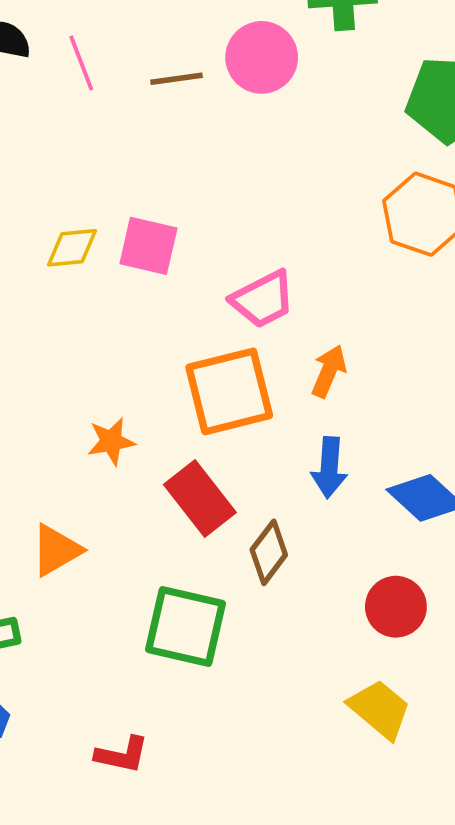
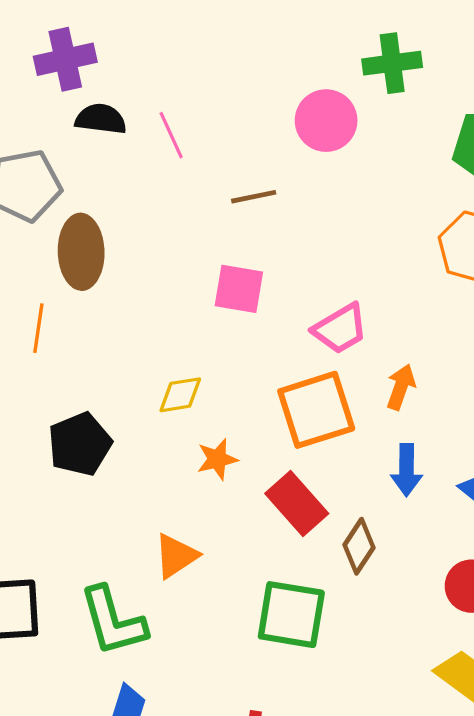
brown line: (177, 79) -> (254, 197), moved
yellow diamond: (72, 248) -> (180, 395), moved

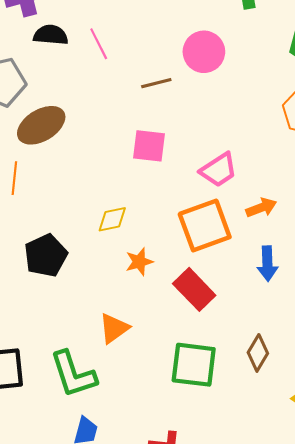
pink circle: (326, 121) -> (204, 52), moved
brown ellipse: (81, 252) -> (41, 125), turned 63
orange arrow: (401, 387) -> (261, 208), turned 52
brown diamond: (359, 546) -> (258, 353), moved

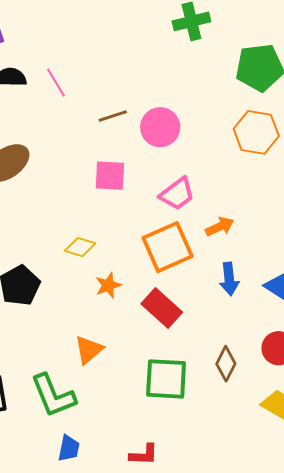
pink circle: (204, 52) -> (160, 127), moved
yellow diamond: (112, 219) -> (80, 247), turned 32

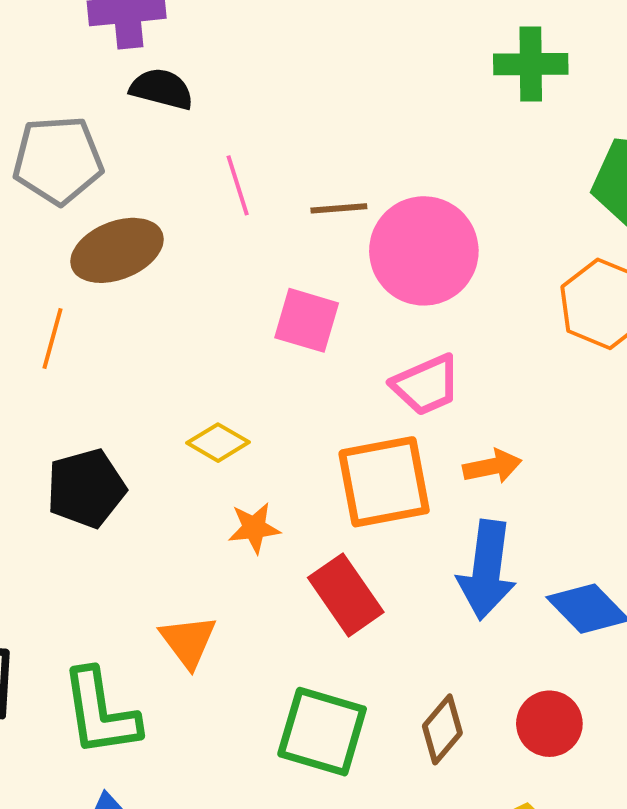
pink line: (56, 83) -> (238, 185), moved
pink circle: (160, 127) -> (424, 251), size x1.4
blue arrow: (229, 279) -> (487, 570), size x1.5
orange triangle: (89, 350) -> (188, 641), turned -40

